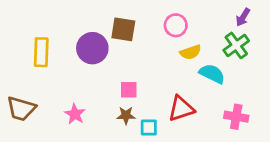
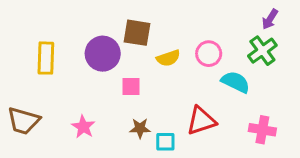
pink circle: (176, 25) -> (209, 54), moved
yellow semicircle: (191, 52) -> (168, 58), moved
pink square: (129, 90) -> (131, 86), moved

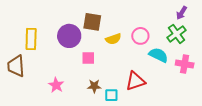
brown trapezoid: (24, 121) -> (16, 66), moved, turned 70
pink cross: (262, 130) -> (185, 64), moved

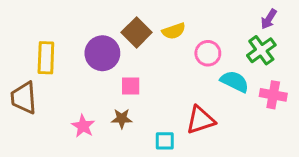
brown square: (92, 22) -> (137, 32), turned 36
yellow semicircle: (113, 39) -> (174, 31), moved
brown star: (94, 86) -> (122, 119), moved

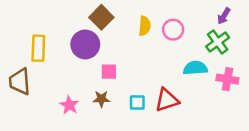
yellow semicircle: (174, 31) -> (145, 26), turned -66
brown square: (137, 32) -> (101, 17), moved
pink circle: (208, 53) -> (173, 30), moved
cyan semicircle: (235, 81) -> (195, 68), turned -30
cyan square: (165, 141) -> (137, 103), moved

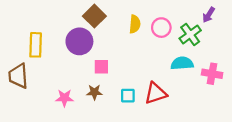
green cross: (218, 42) -> (190, 34), moved
pink star: (69, 105) -> (64, 98), turned -30

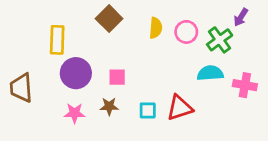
purple circle: (79, 41) -> (76, 73), moved
yellow rectangle: (36, 45) -> (57, 40), moved

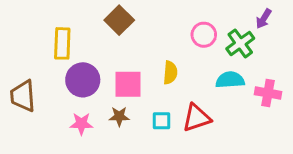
yellow semicircle: (156, 28) -> (170, 73), moved
pink square: (117, 77) -> (128, 84), size x1.5

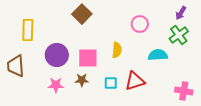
yellow rectangle: (62, 43) -> (28, 30), moved
green cross: (240, 43) -> (179, 35), moved
pink cross: (268, 93) -> (184, 91), moved

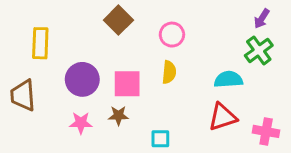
pink circle: (140, 24) -> (172, 35), moved
red triangle: (135, 81) -> (223, 117), moved
cyan square: (111, 83) -> (160, 139), moved

